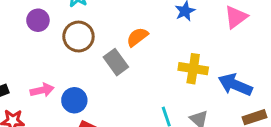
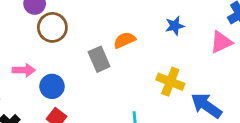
brown circle: (78, 37) -> (52, 27), moved

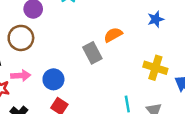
brown circle: (52, 27) -> (21, 38), moved
pink arrow: (24, 70) -> (21, 76), moved

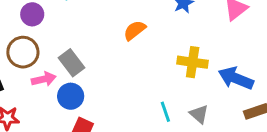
gray rectangle: (92, 53) -> (71, 63), moved
pink arrow: (21, 76) -> (44, 79), moved

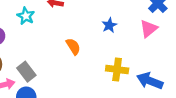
orange semicircle: (135, 30) -> (73, 46), turned 96

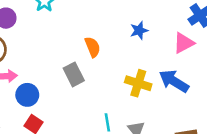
gray rectangle: (26, 72) -> (74, 74), moved
blue arrow: (150, 81) -> (174, 81), moved

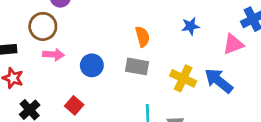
gray rectangle: (74, 74) -> (137, 66), moved, turned -60
blue circle: (27, 95) -> (92, 65), moved

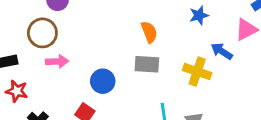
blue circle: (92, 65) -> (103, 81), moved
blue arrow: (219, 81) -> (222, 51), moved, size x0.7

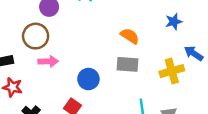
orange semicircle: (149, 32) -> (130, 36), turned -36
yellow cross: (197, 72) -> (172, 71), turned -35

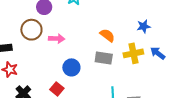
pink arrow: (48, 61) -> (57, 39), moved
yellow cross: (172, 71) -> (133, 53), moved

